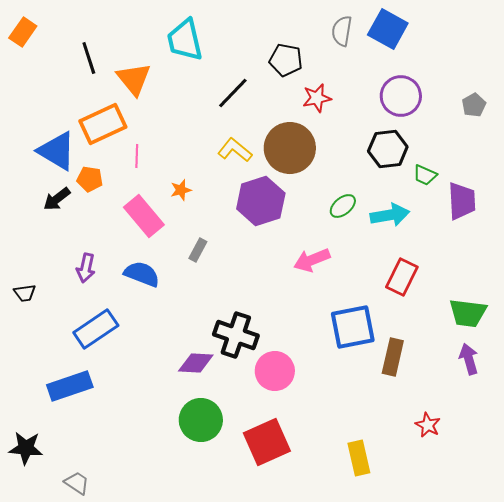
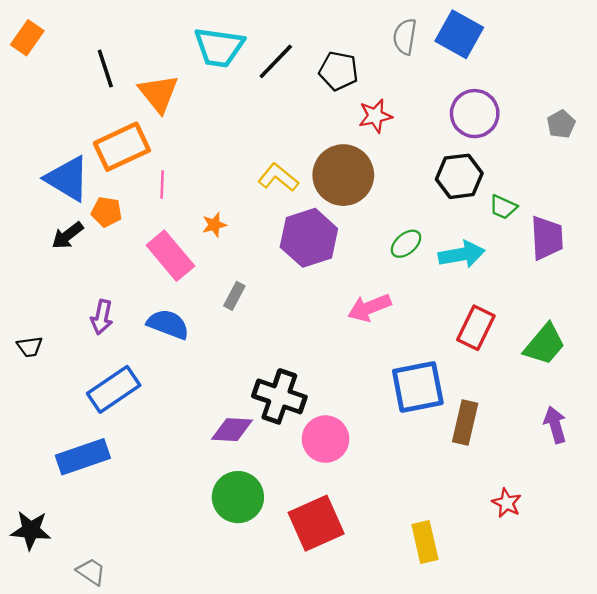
cyan trapezoid: (185, 40) -> (219, 47), turned -69
black line: (233, 93) -> (276, 61), moved
green trapezoid: (468, 313) -> (544, 344), moved, turned -57

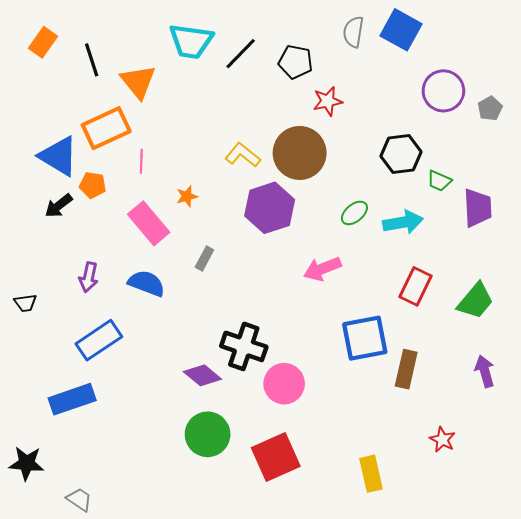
orange rectangle: (27, 38) -> (43, 42), moved
purple circle: (475, 114) -> (443, 91), moved
purple diamond: (232, 430) -> (202, 375), turned 36

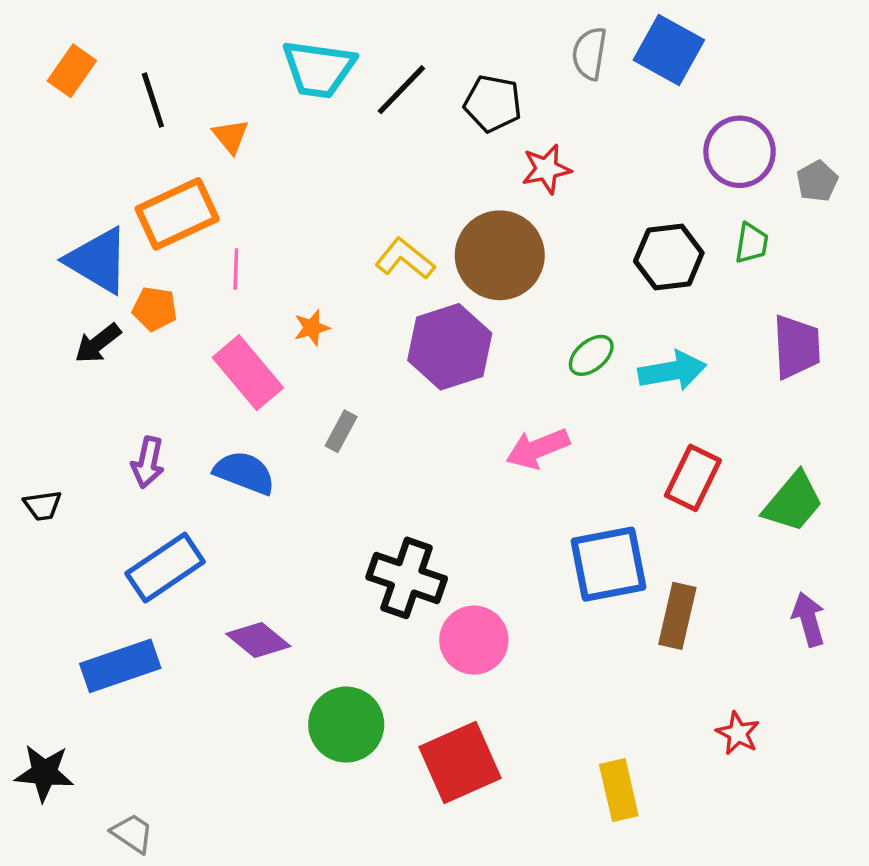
orange triangle: (138, 82) -> (231, 136), size x0.6
green trapezoid: (439, 181) -> (752, 243), moved, turned -105
purple diamond: (202, 375) -> (258, 640), moved

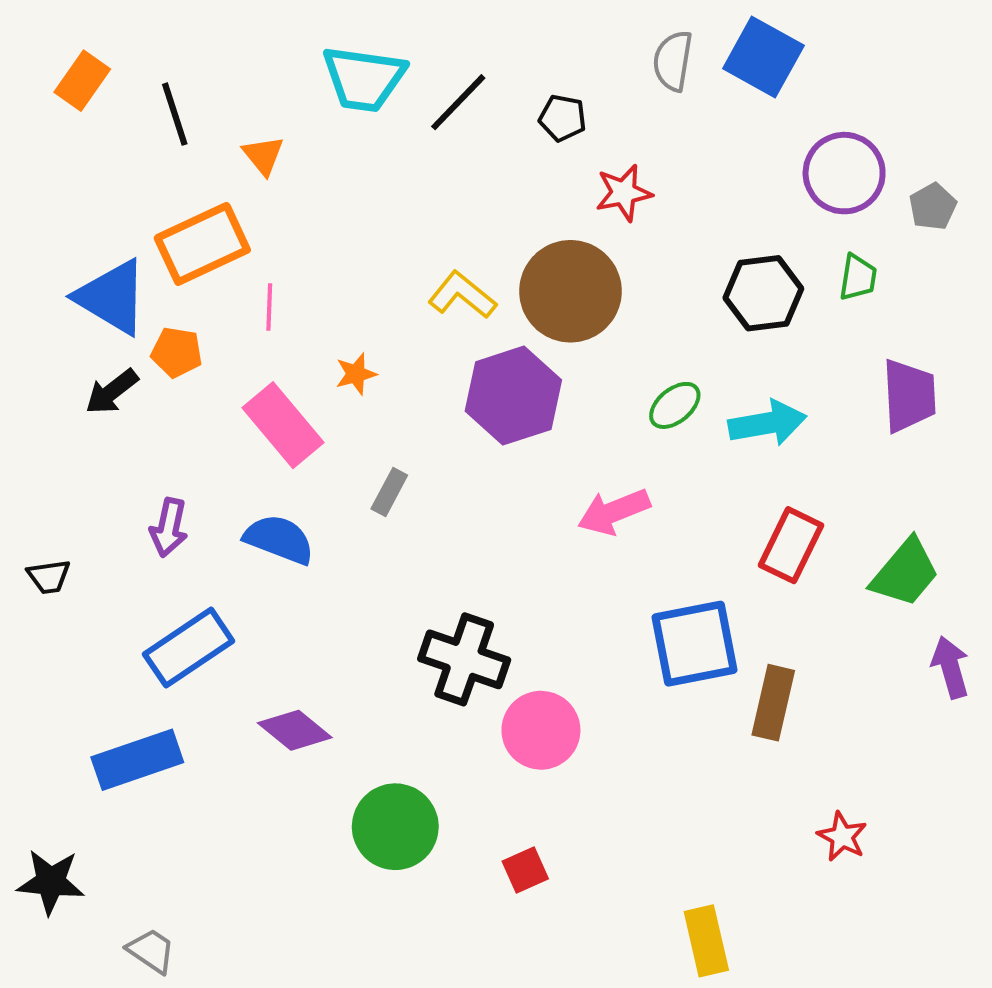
black pentagon: (493, 103) -> (563, 118), size x0.7
purple arrow: (809, 619) -> (950, 667), moved
red square: (460, 763) -> (525, 870), size x0.5
yellow rectangle: (619, 790) -> (706, 941), moved

